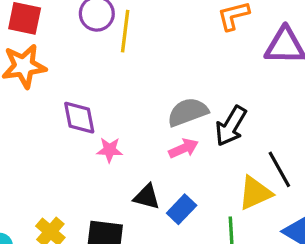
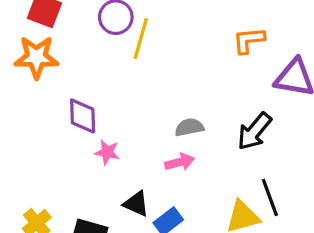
gray semicircle: (188, 112) -> (189, 127), size x0.7
black arrow: (231, 126) -> (254, 131), moved

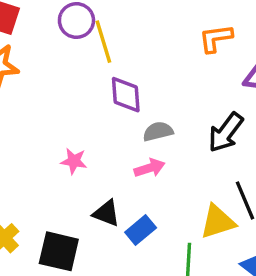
yellow line: (141, 39) -> (103, 42), turned -30
purple diamond: (83, 116) -> (126, 95), moved

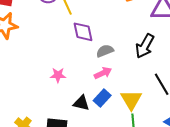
yellow triangle: (218, 222) -> (131, 100), moved, turned -35
blue rectangle: (141, 230) -> (102, 98), moved

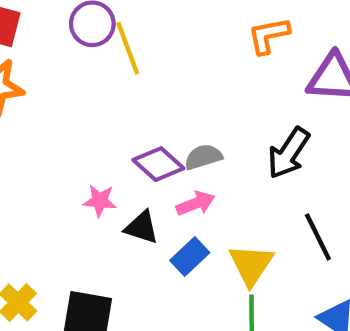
purple diamond: (83, 32) -> (158, 164), moved, turned -40
black triangle: (81, 103) -> (142, 227), moved

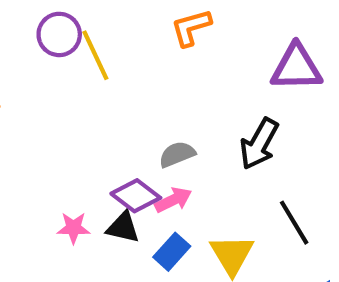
orange L-shape: (269, 35) -> (191, 28), moved
purple diamond: (158, 164) -> (136, 196), moved
pink star: (100, 201) -> (73, 228), moved

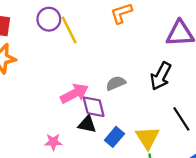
purple diamond: (136, 196) -> (94, 107), turned 40
pink arrow: (173, 200) -> (74, 93), moved, size x1.4
pink star: (73, 228) -> (53, 142), moved

